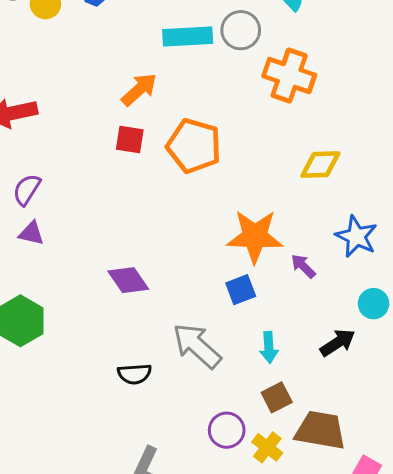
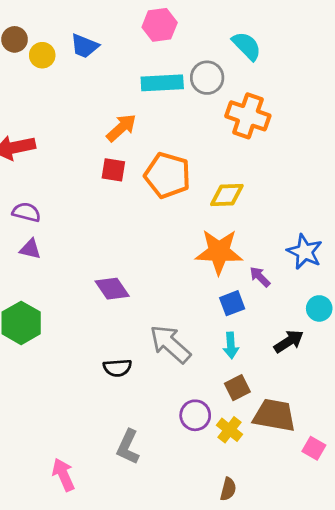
yellow diamond: (320, 165) -> (227, 195), moved
purple semicircle: (27, 190) -> (26, 212), turned 72
blue square: (241, 290) -> (232, 303), moved

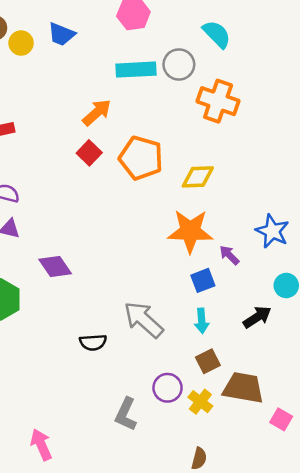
red square: (113, 170) -> (89, 153), turned 35
purple diamond: (112, 289) -> (55, 267), moved
gray L-shape: (128, 447) -> (126, 414), moved

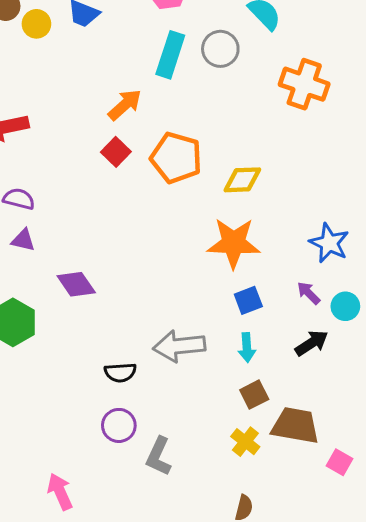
cyan rectangle: (136, 70) -> (170, 55), turned -69
orange cross: (218, 101) -> (304, 84), moved
purple arrow: (229, 255) -> (309, 293), moved
gray arrow: (144, 320) -> (179, 346), turned -48
purple circle: (168, 388) -> (119, 425), moved

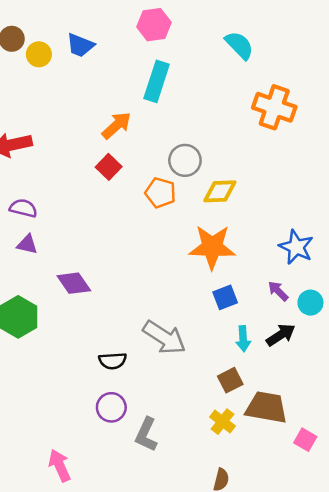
gray circle: (220, 49) -> (185, 160), moved
orange pentagon: (176, 158) -> (160, 193), moved, size x0.7
gray arrow: (179, 346) -> (164, 337), turned -141
cyan arrow: (247, 347) -> (243, 339), moved

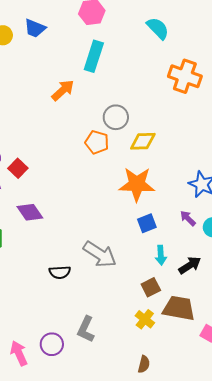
red square: (109, 167) -> (18, 168), moved
black arrow: (281, 335) -> (190, 265), moved
purple circle: (111, 407) -> (52, 344), moved

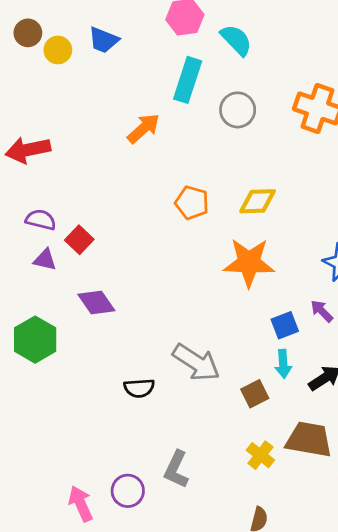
cyan semicircle: (158, 28) -> (236, 40), moved
gray circle: (116, 117) -> (238, 110), moved
blue square: (147, 223) -> (285, 325), moved
brown square: (151, 287) -> (255, 394), moved

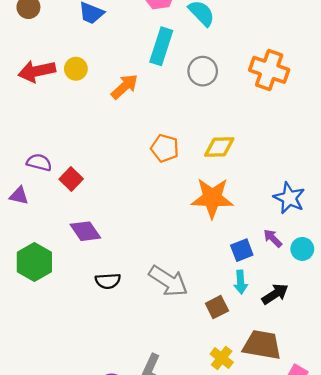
yellow circle: (58, 50) -> (76, 69), moved
red arrow: (28, 150) -> (37, 71), moved
purple triangle: (45, 260) -> (19, 196), moved
black semicircle: (139, 388) -> (108, 281), moved

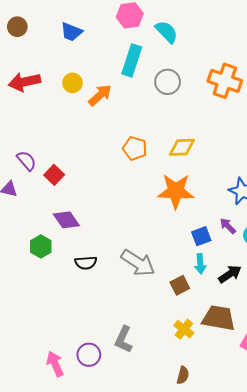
yellow circle: (76, 69) -> (72, 83), moved
purple semicircle: (39, 162) -> (27, 161), turned 35
green hexagon: (34, 262) -> (41, 246), moved, size x0.7

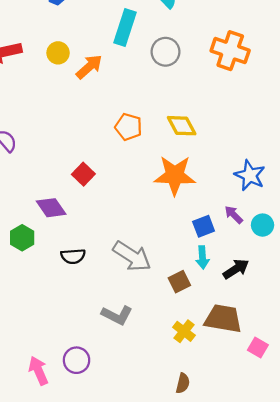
yellow diamond: (182, 147) -> (182, 126), turned 64
red square: (54, 175) -> (83, 174), moved
gray L-shape: (124, 339) -> (117, 315), moved, turned -88

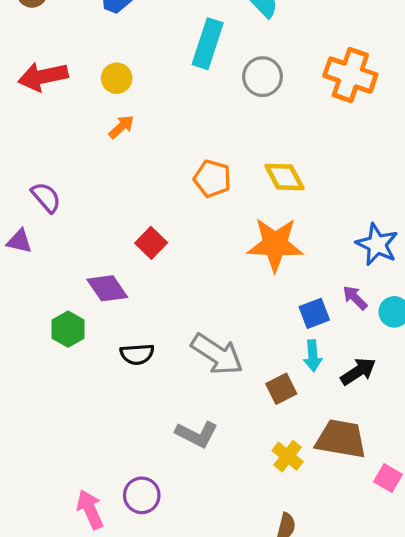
orange arrow: (89, 67) -> (121, 127), moved, size x0.7

